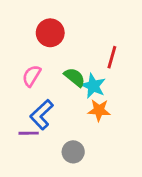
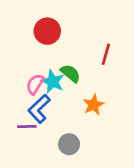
pink semicircle: (32, 76) -> (35, 84), moved
cyan star: (93, 86) -> (53, 82), moved
orange star: (99, 110) -> (94, 105), turned -30

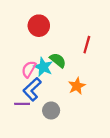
gray circle: (69, 144) -> (51, 110), moved

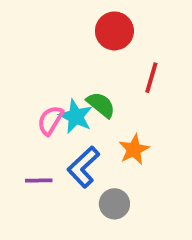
red circle: (39, 26) -> (114, 31), moved
blue L-shape: (32, 89) -> (83, 167), moved
gray circle: (51, 110) -> (114, 204), moved

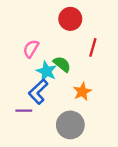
pink semicircle: (50, 120) -> (31, 49), moved
blue L-shape: (83, 167) -> (38, 92), moved
gray circle: (114, 204) -> (70, 125), size x1.5

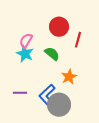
red circle: (70, 19) -> (59, 27), moved
cyan star: (46, 71) -> (25, 54), moved
blue L-shape: (38, 92) -> (47, 95), moved

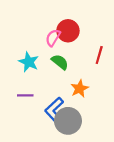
red line: (78, 40) -> (99, 55), moved
pink semicircle: (26, 41) -> (53, 38), moved
purple line: (20, 93) -> (25, 95), moved

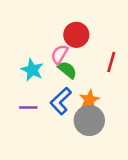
pink semicircle: (53, 38) -> (59, 54), moved
blue L-shape: (54, 109) -> (61, 101), moved
gray circle: (68, 121) -> (89, 120), moved

